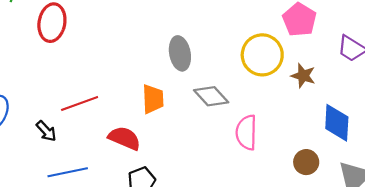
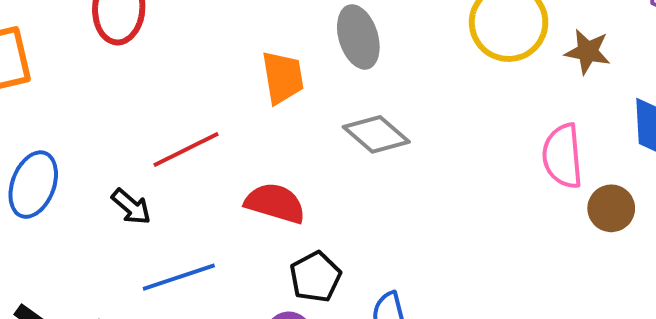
gray diamond: (211, 96) -> (376, 134), moved
orange trapezoid: (153, 99) -> (283, 77), moved
pink semicircle: (246, 132) -> (563, 156), moved

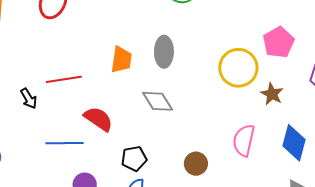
brown circle: (611, 208) -> (196, 164), moved
blue line: (179, 277) -> (65, 143), moved
black pentagon: (315, 277) -> (134, 159), moved

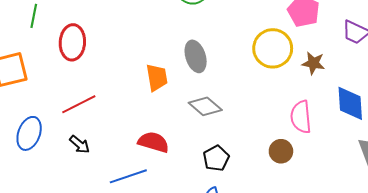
red line: (64, 79) -> (79, 104), moved
black pentagon: (134, 159) -> (216, 158), moved
brown circle: (196, 164) -> (281, 151), moved

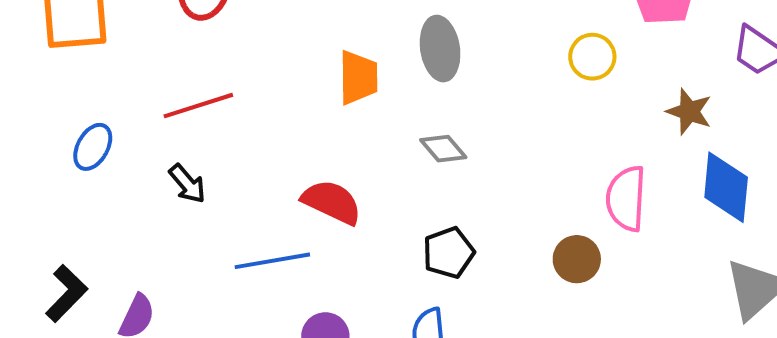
yellow circle: (273, 48) -> (592, 57), size x0.6
brown star: (313, 63) -> (689, 112), moved
gray diamond: (205, 106) -> (443, 149), size x0.7
blue ellipse: (29, 133) -> (93, 147), size x0.7

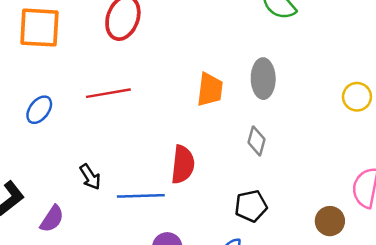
gray diamond: (443, 149) -> (257, 141), turned 48
black arrow: (187, 184) -> (90, 177), moved
red semicircle: (332, 202) -> (183, 165), turned 63

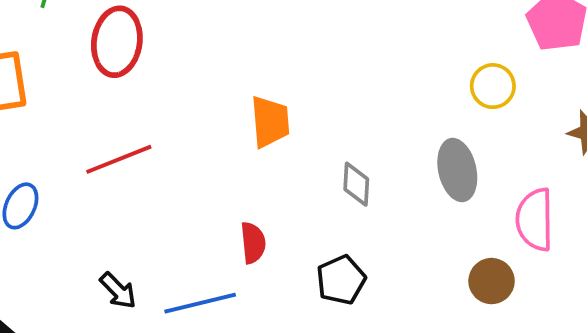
gray ellipse: (263, 79) -> (457, 170), moved
red semicircle: (183, 165) -> (253, 243), size x0.7
black pentagon: (251, 206) -> (341, 280), moved

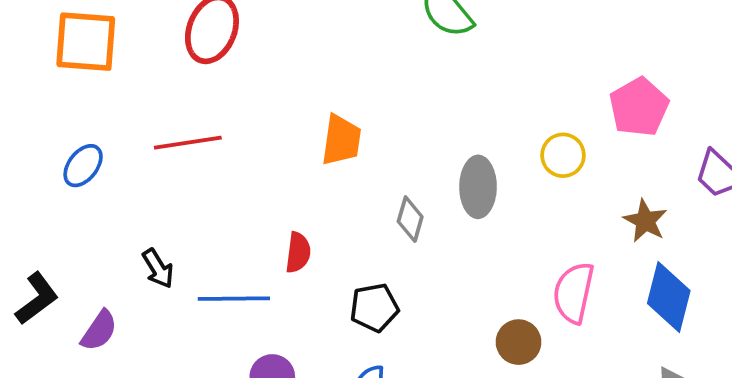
gray ellipse: (457, 170) -> (478, 187), moved

